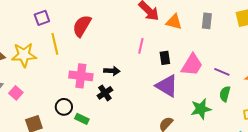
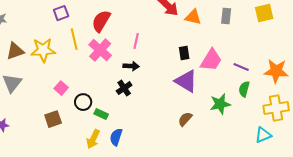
pink line: (141, 46) -> (136, 41), moved
pink cross: (81, 76) -> (100, 50), moved, turned 35
pink square: (16, 93) -> (61, 88), moved

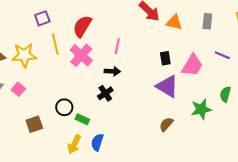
purple line: (241, 67) -> (222, 55), moved
pink square: (61, 88) -> (18, 89), moved

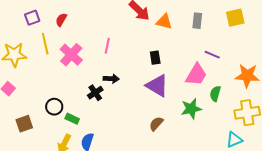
red semicircle: (82, 26) -> (61, 20), moved, size x0.6
pink trapezoid: (192, 65) -> (196, 75), moved
black arrow: (112, 71) -> (111, 79), moved

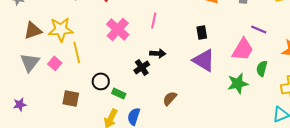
yellow line: (45, 44) -> (77, 52), moved
brown square: (24, 124) -> (71, 98), turned 30
brown semicircle: (156, 124) -> (170, 98), moved

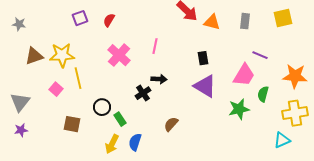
gray triangle: (30, 62) -> (20, 102), moved
green rectangle: (119, 93) -> (120, 119), turned 32

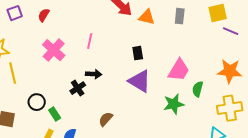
purple line: (260, 55) -> (231, 31), moved

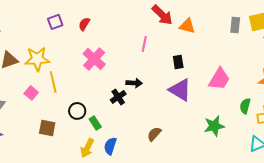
gray rectangle: (180, 16) -> (235, 25), moved
pink line: (90, 41) -> (144, 44), moved
green semicircle: (198, 89) -> (245, 106), moved
green star: (174, 104) -> (214, 126), moved
brown semicircle: (106, 119) -> (154, 134), moved

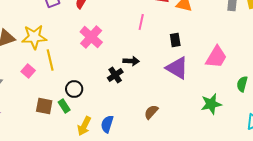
green rectangle: (95, 123) -> (64, 106), moved

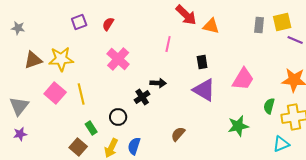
yellow line: (50, 60) -> (81, 94), moved
pink square: (28, 71) -> (55, 93), size x1.5
black circle: (74, 89) -> (118, 117), moved
brown square: (44, 106) -> (78, 147), moved, turned 30

